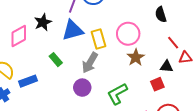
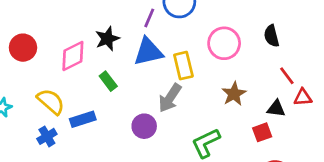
pink circle: (128, 34) -> (224, 43), moved
green rectangle: (56, 60) -> (108, 81), moved
purple circle: (82, 88) -> (144, 126), moved

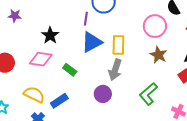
black star: (107, 39) -> (50, 35), moved
pink circle: (224, 43) -> (155, 26), moved
pink diamond: (73, 56) -> (41, 59), turned 50
yellow rectangle: (183, 66) -> (118, 45), turned 30

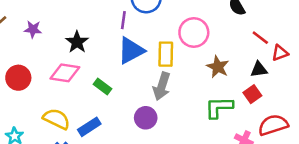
purple star: (15, 16) -> (33, 29), moved
pink circle: (155, 26) -> (194, 32), moved
green L-shape: (148, 94) -> (219, 107), moved, turned 40

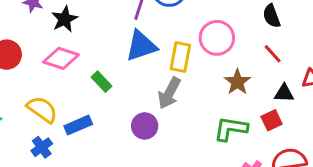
red line: (260, 38) -> (273, 54), moved
black star: (77, 42) -> (65, 19), moved

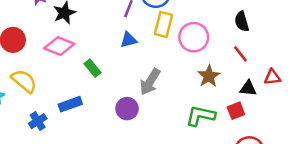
blue triangle: (141, 46) -> (129, 40), size x0.6
yellow rectangle: (180, 57) -> (164, 24), moved
yellow semicircle: (42, 109) -> (24, 81), moved

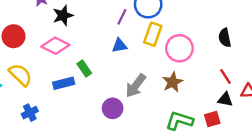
red line: (240, 54) -> (225, 76), moved
brown star: (209, 76) -> (173, 82), moved
blue rectangle: (70, 104) -> (64, 83), moved

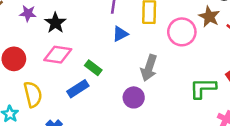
pink circle: (179, 48) -> (182, 32), moved
yellow semicircle: (20, 75) -> (33, 94), turned 50
brown star: (173, 82) -> (209, 17), moved

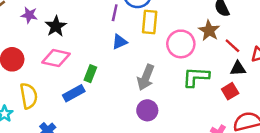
green rectangle: (93, 68) -> (90, 74), turned 70
green L-shape: (203, 88) -> (196, 77), moved
purple circle: (134, 97) -> (147, 110), moved

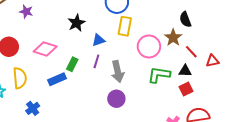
purple line: (115, 13) -> (96, 61), moved
black star: (56, 26) -> (76, 23), moved
black triangle: (238, 68) -> (185, 71), moved
gray arrow: (146, 77) -> (118, 72), turned -40

